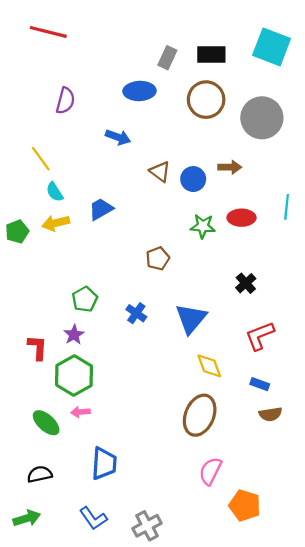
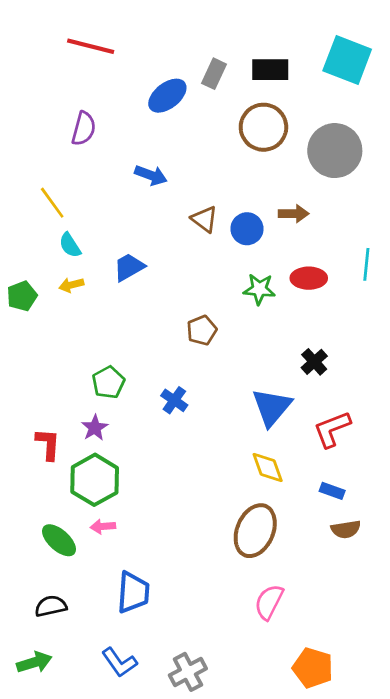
red line: (48, 32) -> (91, 46), moved
blue ellipse: (139, 91) -> (167, 96), moved, turned -36
yellow arrow: (56, 223) -> (71, 285), size x0.7
blue triangle: (191, 319) -> (272, 407), moved
orange pentagon: (245, 505) -> (313, 668), moved

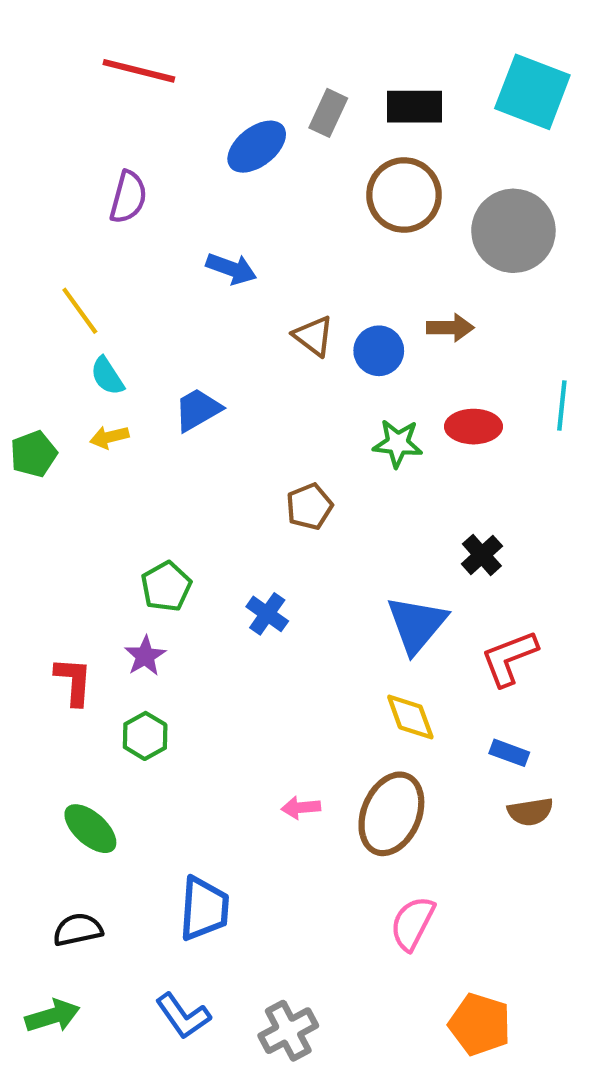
green hexagon: (95, 480) -> (145, 736), size x0.6
pink arrow: (103, 527) -> (301, 808), moved

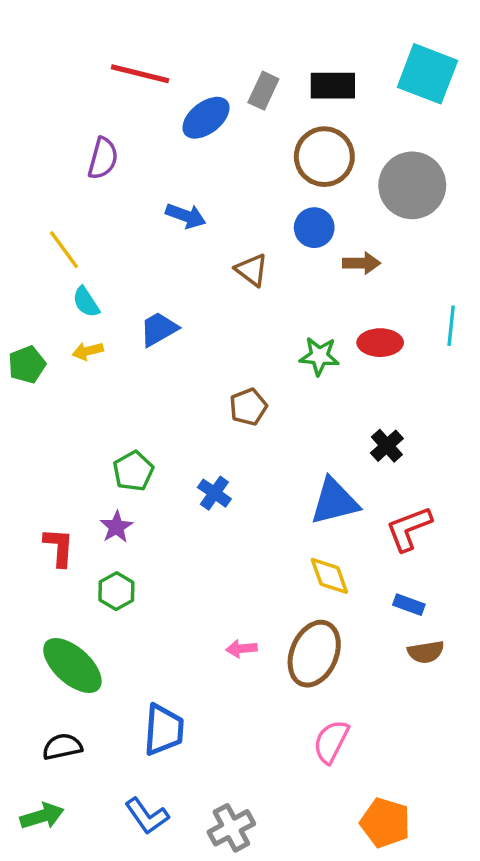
red line: (139, 71) -> (140, 74), moved
blue circle: (379, 351) -> (314, 228), moved
blue triangle: (417, 624) -> (334, 502), turned 36
green ellipse: (90, 829) -> (72, 665), size x1.4

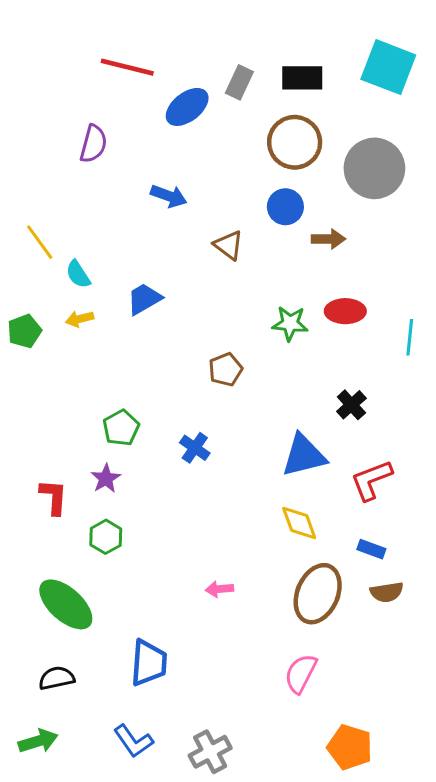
yellow line: (64, 250) -> (40, 242), moved
cyan line: (451, 326) -> (410, 337), moved
brown ellipse: (314, 654) -> (318, 594), moved

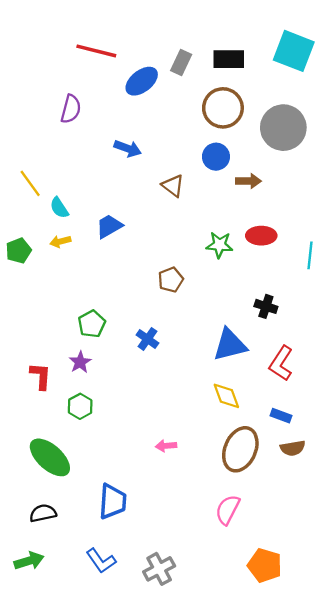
black cross: (351, 405) -> (266, 306), turned -30
red L-shape: (371, 480) -> (281, 363), turned -36

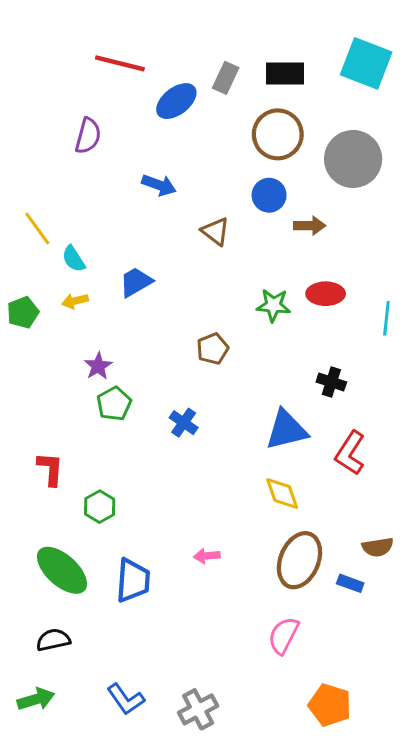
purple star: (80, 362) -> (98, 366), moved
blue rectangle: (281, 416) -> (350, 583), moved
brown semicircle: (293, 448) -> (378, 547), moved
blue trapezoid: (113, 502) -> (133, 580), moved

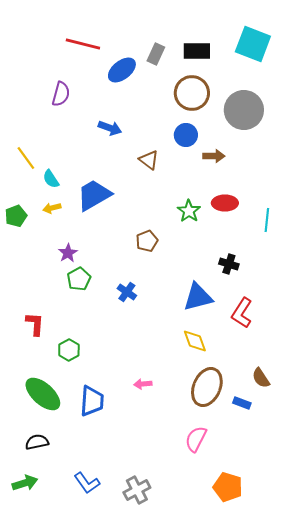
blue trapezoid: (136, 282) -> (94, 195), size x1.5
green star: (273, 305) -> (189, 211), turned 30
brown semicircle: (378, 547) -> (261, 378), turned 65

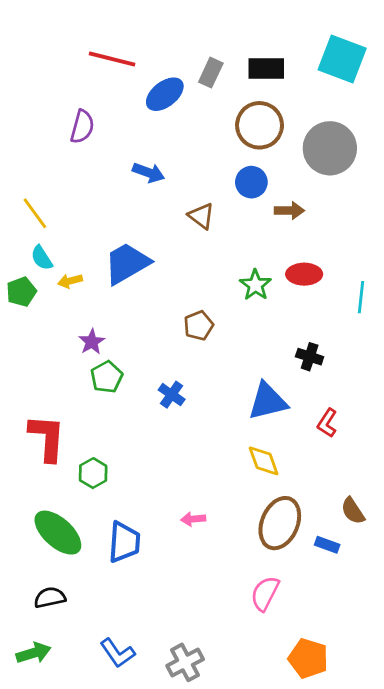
cyan semicircle: (51, 179) -> (42, 258), moved
red L-shape: (242, 313) -> (327, 423), size x0.7
red L-shape: (35, 324) -> (47, 438), size x1.5

